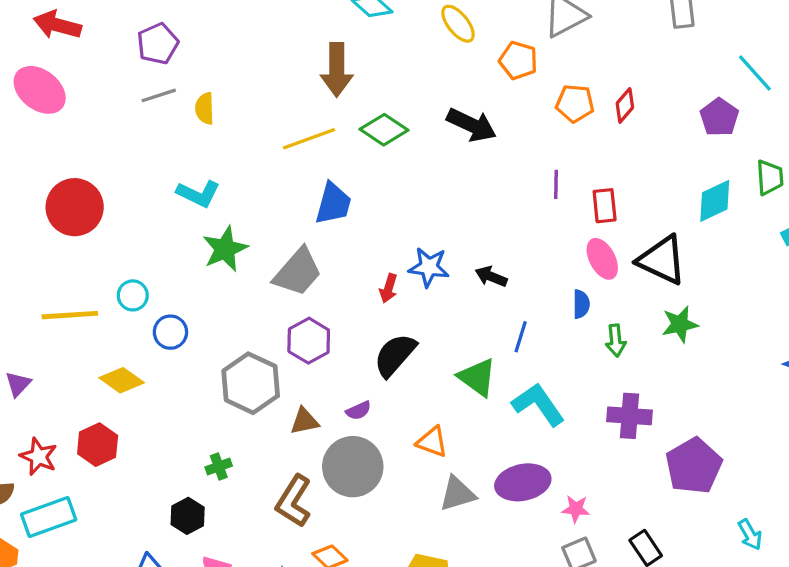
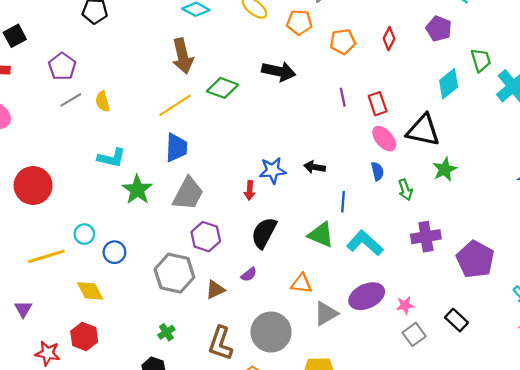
red diamond: (625, 105) -> (389, 39), moved
blue trapezoid: (333, 204) -> (176, 148), moved
yellow diamond: (122, 380) -> (90, 291), turned 40
gray circle: (353, 467) -> (271, 332), moved

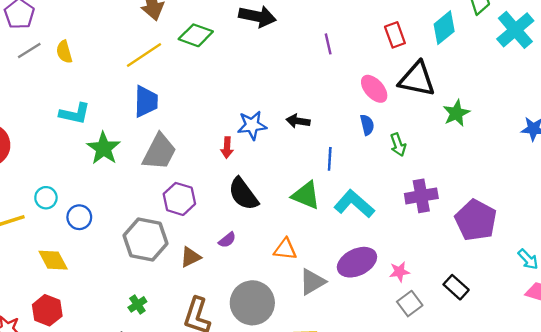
red rectangle: (378, 104) -> (395, 35), moved
green star: (445, 169) -> (456, 113), moved
black semicircle: (264, 233) -> (243, 194), turned -64

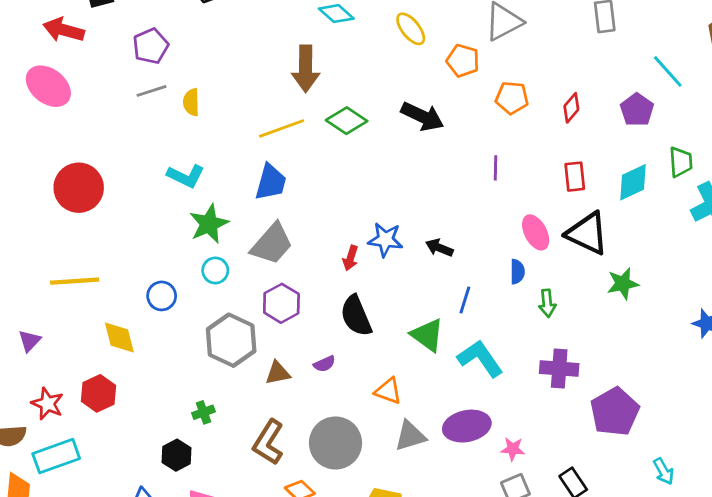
cyan circle: (46, 198) -> (215, 270), moved

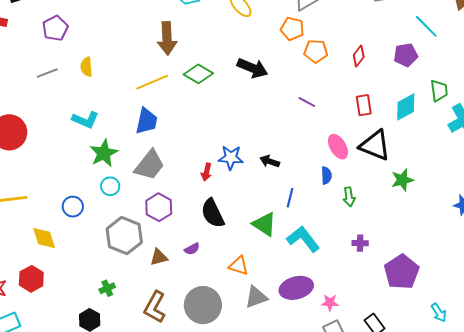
orange pentagon: (463, 61) -> (292, 29), moved
gray line: (152, 91) -> (47, 73), moved
purple pentagon: (637, 110) -> (406, 55), turned 30
purple line: (496, 168) -> (307, 102), turned -60
purple cross: (559, 368) -> (360, 243), size x0.6

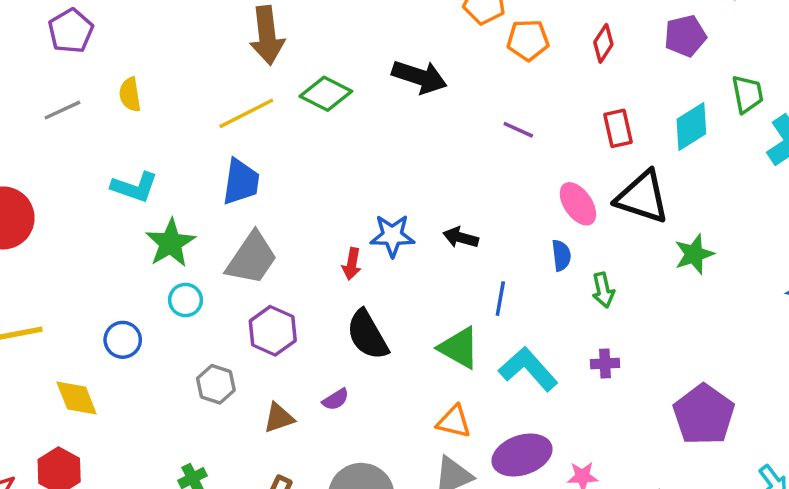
gray hexagon: (124, 236) -> (216, 384), size x0.6
purple cross: (360, 243) -> (605, 363), moved
orange triangle: (239, 266) -> (454, 422), moved

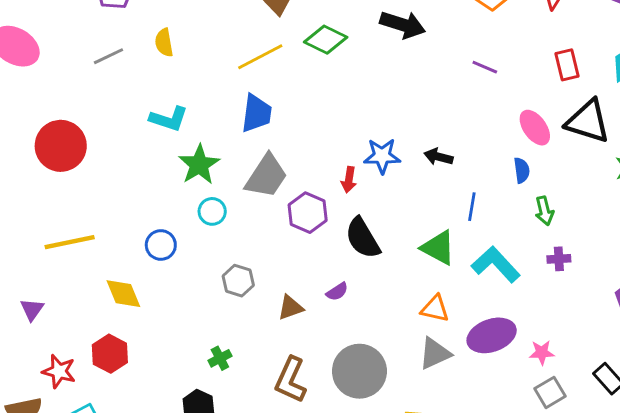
green arrow: (603, 290) -> (544, 211), moved
purple hexagon: (273, 331) -> (308, 213), moved

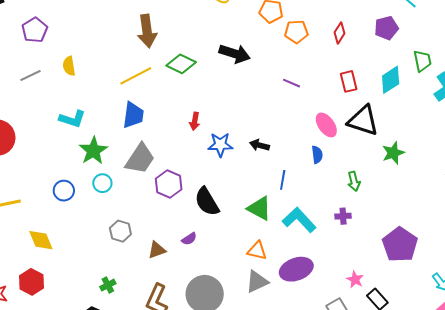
red arrow: (349, 180) -> (195, 121), moved
green arrow: (544, 211) -> (354, 181), moved
blue circle: (161, 245) -> (64, 191), moved
pink star: (542, 352) -> (355, 280), moved, turned 30

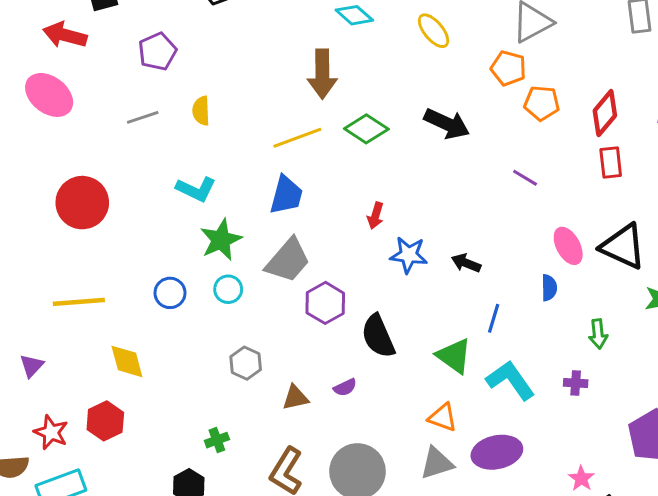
red diamond: (340, 33) -> (605, 113), size x1.4
red rectangle: (349, 81) -> (611, 162), moved

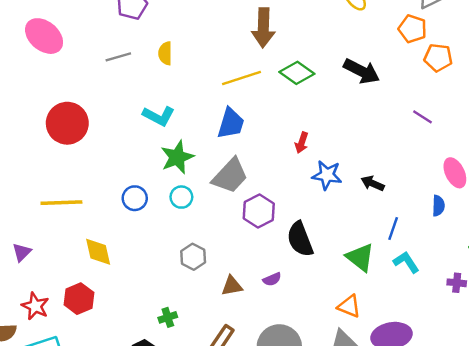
cyan L-shape: (510, 380) -> (406, 262), moved, size x0.7

